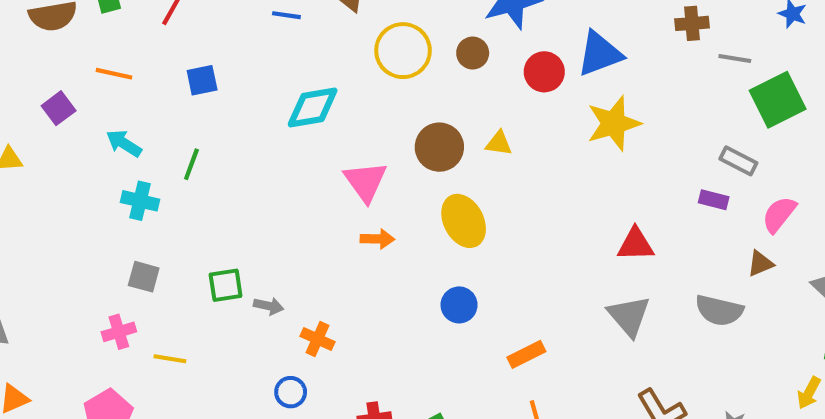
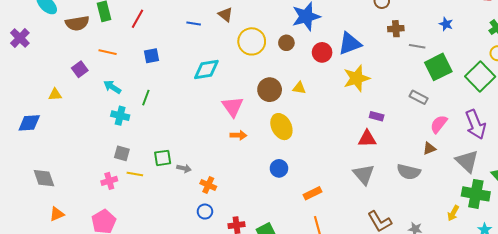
purple rectangle: (714, 200) -> (377, 116), moved
yellow line: (170, 359) -> (135, 174), moved
blue circle: (291, 392) -> (205, 212), moved

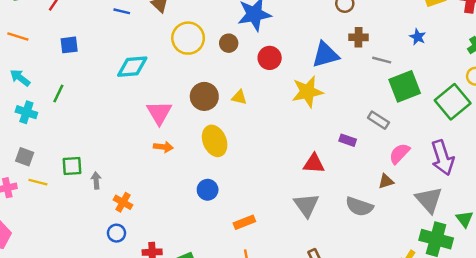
blue triangle: (350, 43) -> (325, 55), moved
purple rectangle: (377, 116) -> (348, 140), moved
gray arrow: (184, 168) -> (96, 180), turned -112

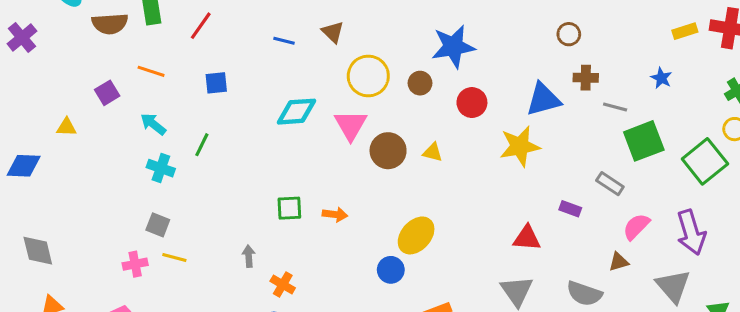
pink triangle: (159, 113) -> (351, 125), moved
yellow ellipse: (215, 141) -> (416, 235), moved, turned 64
green square: (72, 166) -> (289, 208), moved

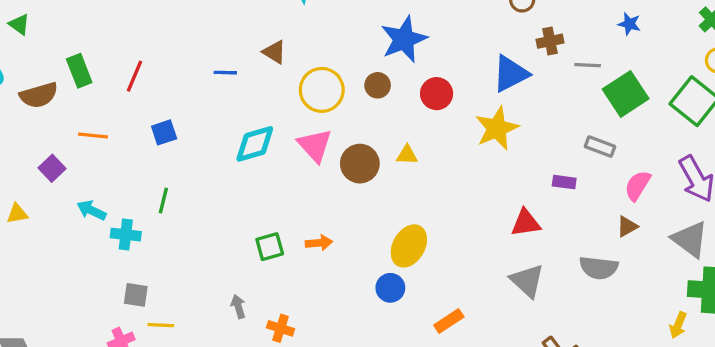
cyan arrow: (153, 124) -> (91, 210), moved

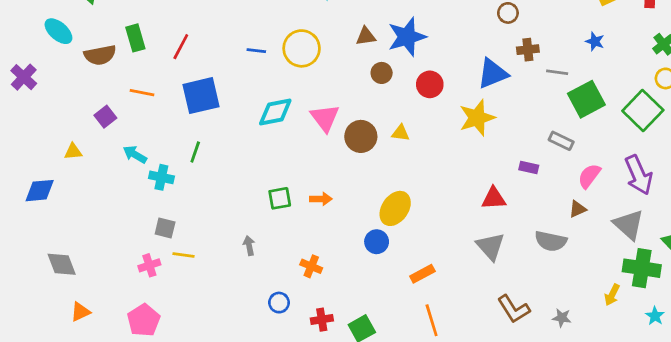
brown triangle: (274, 52) -> (366, 36), moved, turned -45
yellow circle: (322, 90) -> (302, 48), moved
blue square: (164, 132) -> (201, 96), size x1.8
orange cross: (280, 328) -> (311, 266), moved

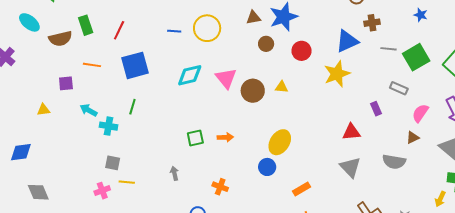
gray line: (557, 72) -> (389, 49), moved
purple square: (105, 117) -> (66, 83), turned 35
purple rectangle: (529, 167) -> (376, 109), turned 56
blue diamond: (40, 191) -> (21, 152), moved

